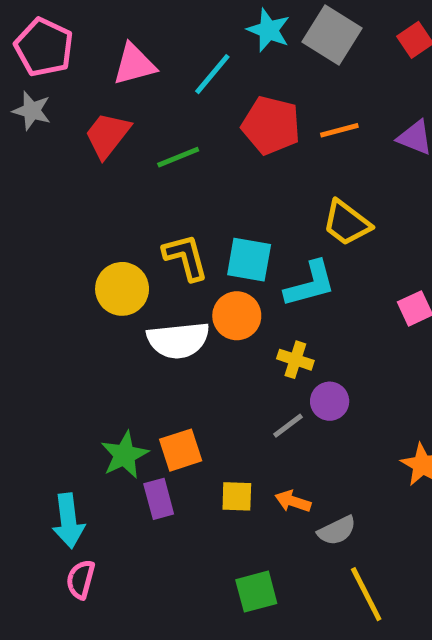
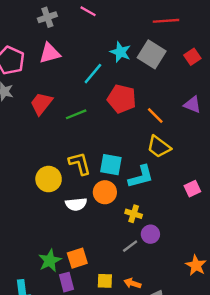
pink triangle: (134, 64) -> (50, 53), moved
orange line: (339, 130) -> (155, 116), moved, turned 60
white semicircle: (178, 340) -> (76, 204), size x0.7

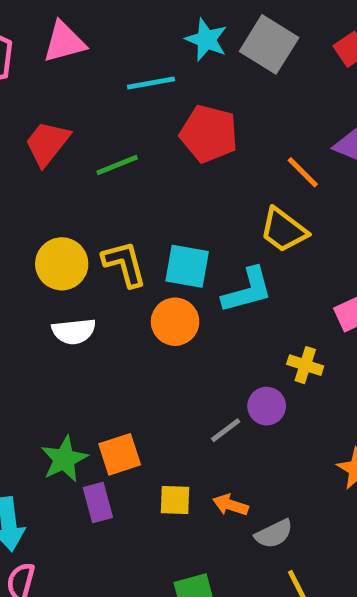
cyan line: (93, 74) -> (151, 83), turned 40
orange line: (155, 116) -> (303, 172), moved
yellow circle: (49, 179) -> (62, 264), moved
white semicircle: (76, 204) -> (74, 331), moved
yellow cross: (134, 214) -> (305, 365), moved

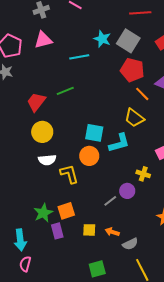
red pentagon: (209, 134) -> (132, 70), moved
red trapezoid: (47, 143) -> (36, 102), moved
yellow L-shape: (124, 264) -> (69, 174), moved

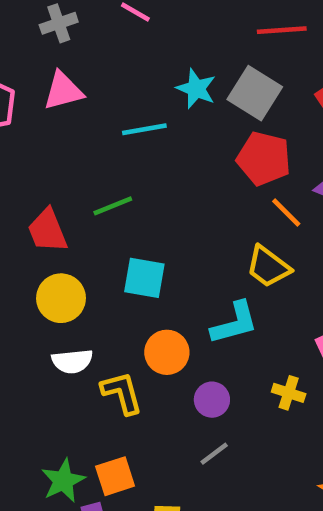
red trapezoid: (36, 102) -> (47, 231), turned -60
cyan square: (94, 133) -> (144, 278), moved
purple circle: (127, 191) -> (212, 400), moved

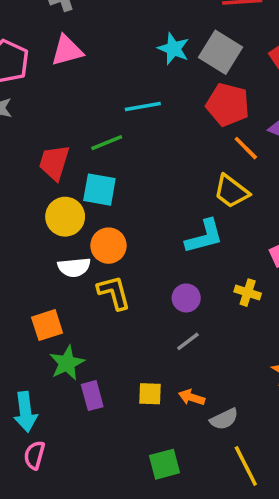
cyan line: (144, 129) -> (143, 106), moved
red trapezoid: (47, 231) -> (54, 162), turned 39
cyan square: (144, 278) -> (99, 190), moved
orange circle: (167, 352) -> (108, 246), moved
orange square: (115, 476) -> (47, 325), moved

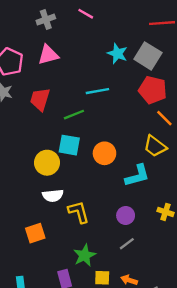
red trapezoid: (54, 162) -> (40, 99), moved
orange circle: (108, 246) -> (104, 153), moved
green star: (67, 363) -> (85, 255), moved

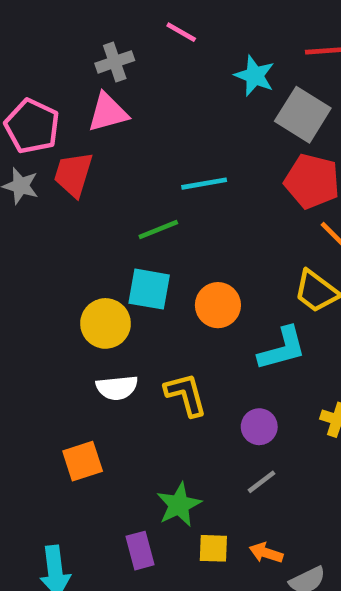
gray cross: (46, 20) -> (115, 62), moved
cyan star: (117, 54) -> (255, 76), moved
red trapezoid: (40, 99) -> (73, 174), moved
yellow L-shape: (79, 212) -> (186, 395), moved

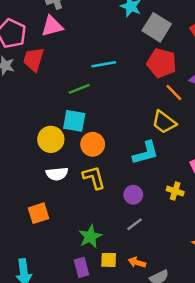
orange circle: (218, 305) -> (93, 144), moved
purple rectangle: (140, 551) -> (82, 267), moved

